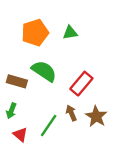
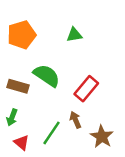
orange pentagon: (35, 33) -> (22, 35), moved
brown star: (96, 116) -> (102, 137), moved

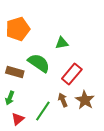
green triangle: (74, 35) -> (62, 43), moved
brown star: (102, 137) -> (85, 100), moved
red triangle: (22, 143) -> (18, 119), turned 40

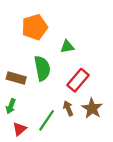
orange pentagon: (18, 29) -> (35, 27), moved
green semicircle: (39, 63) -> (42, 68), turned 45

